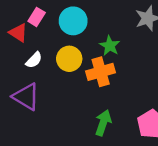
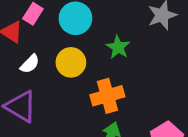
orange cross: (101, 72) -> (107, 96), moved

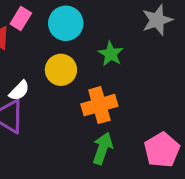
white semicircle: (30, 64) -> (19, 91), moved

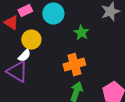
pink rectangle: (21, 18) -> (25, 11), turned 32
yellow circle: (61, 70) -> (31, 40), moved

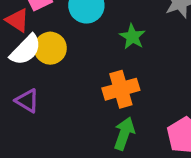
white semicircle: (24, 56) -> (26, 50), moved, size x1.5
purple triangle: (17, 72) -> (27, 101), size x0.7

